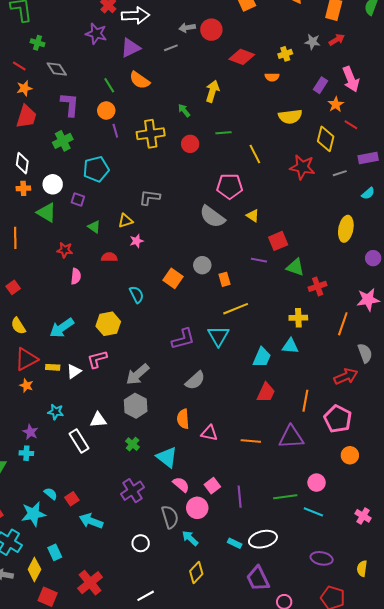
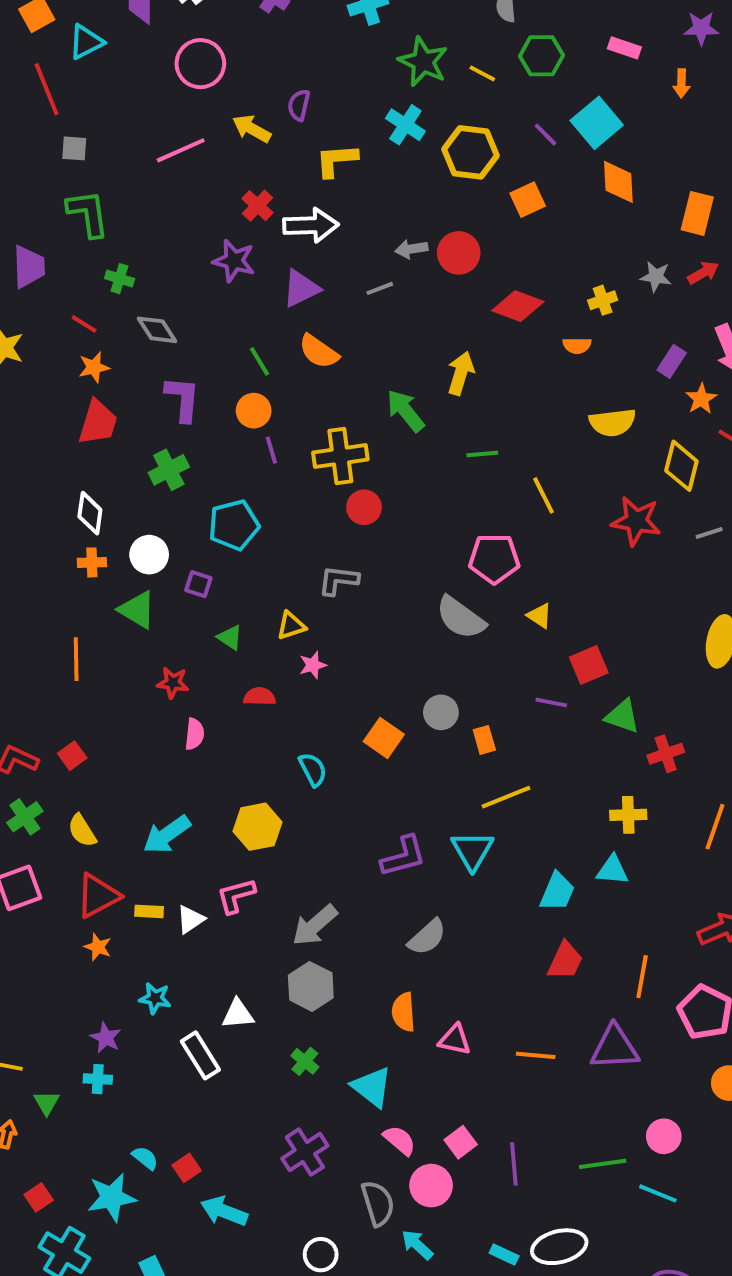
green arrow: (184, 110) -> (405, 411), size x1.6
red circle: (190, 144) -> (364, 507), moved

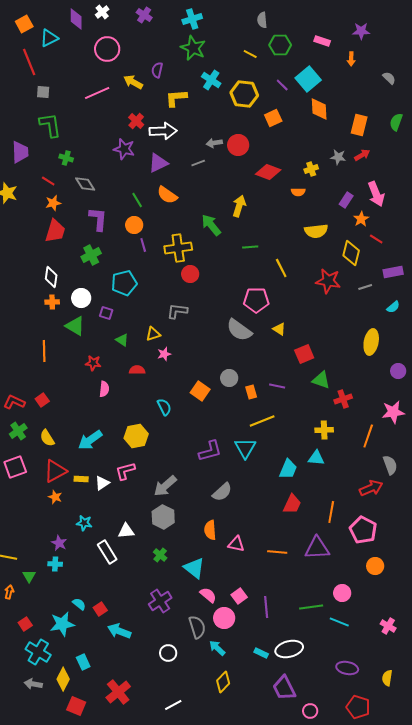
green star: (423, 62) -> (193, 48), moved
purple line: (551, 702) -> (277, 386), moved

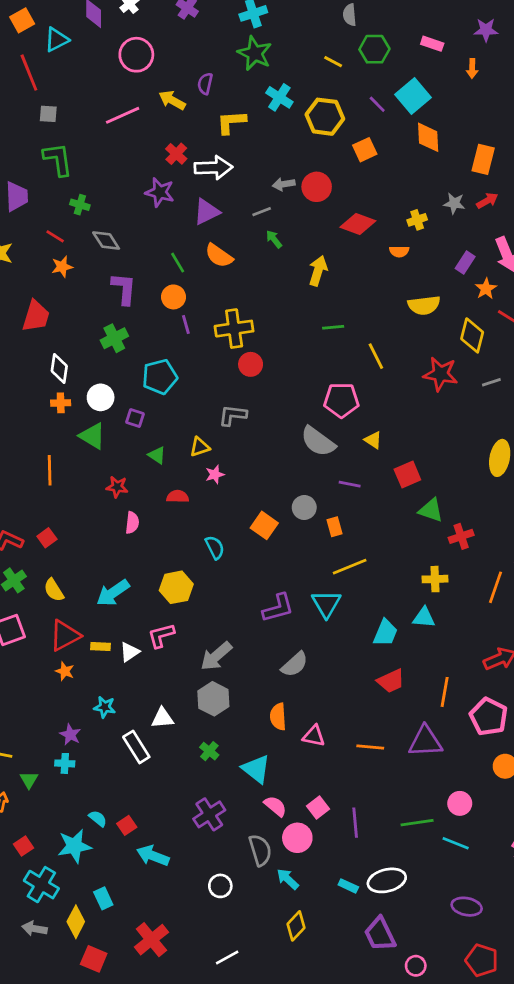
green arrow: (211, 225) -> (274, 239), moved, size x0.6
red trapezoid: (55, 231) -> (36, 316), moved
purple line: (277, 386) -> (350, 484), moved
red trapezoid: (292, 504) -> (391, 681), turned 40

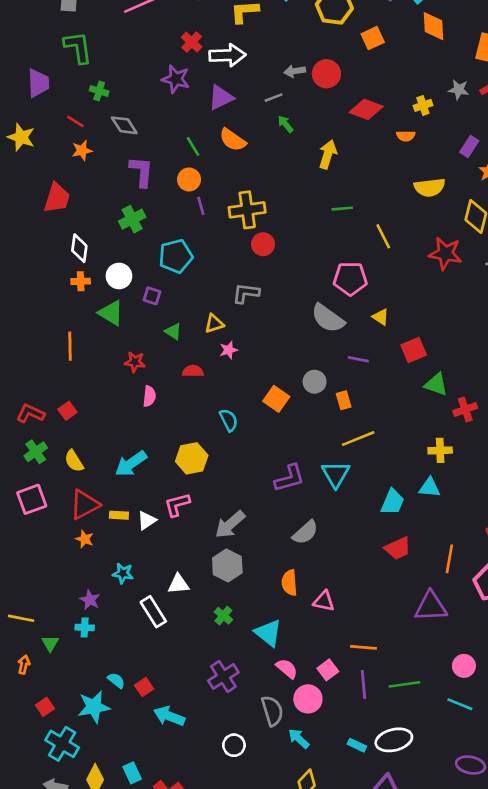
orange line: (370, 747) -> (363, 647), moved
green line: (417, 823) -> (404, 684), moved
cyan rectangle: (103, 898) -> (132, 773), moved

